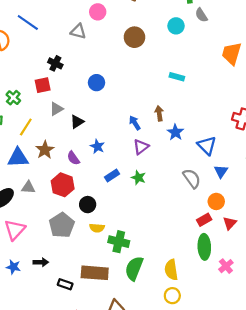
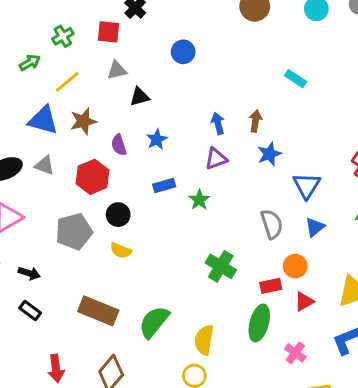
green cross: (119, 242) -> (221, 266), moved
pink cross: (226, 266) -> (295, 353), moved, turned -32
black rectangle: (65, 284) -> (30, 311), moved

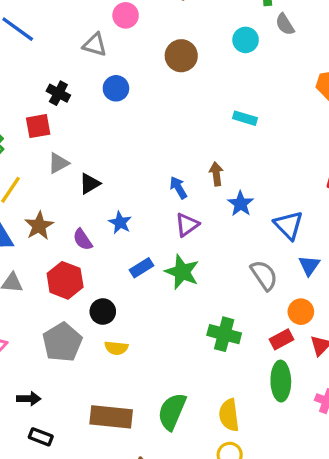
blue circle: (183, 52) -> (116, 88), moved
green star: (199, 200) -> (182, 272), size x1.5

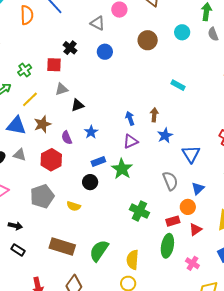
cyan circle: (246, 40) -> (182, 32), moved
blue triangle: (309, 265) -> (198, 188), moved
black circle: (103, 312) -> (90, 182), moved

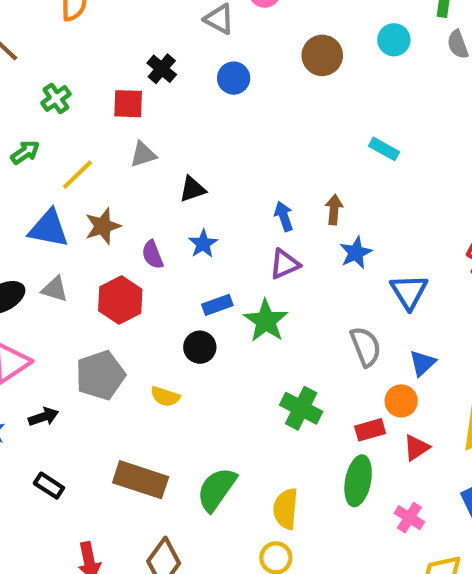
green cross: (25, 70) -> (56, 98), moved
black triangle: (78, 105) -> (192, 189), moved
black arrow: (15, 226) -> (44, 417), moved, turned -32

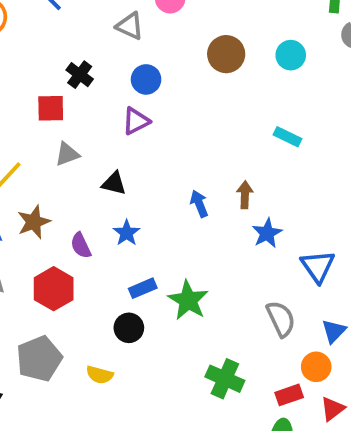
cyan circle: (394, 40) -> (291, 55), moved
black triangle: (192, 189) -> (114, 183), turned 36
purple triangle: (285, 264) -> (136, 121), moved

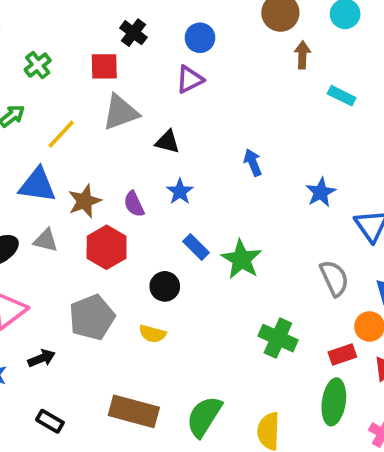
gray triangle: (67, 154) -> (121, 112), size x1.5
brown arrow: (245, 195) -> (302, 55), moved
brown star: (34, 222) -> (85, 201), moved
blue rectangle: (143, 288) -> (196, 247), turned 68
black circle: (129, 328) -> (165, 286), moved

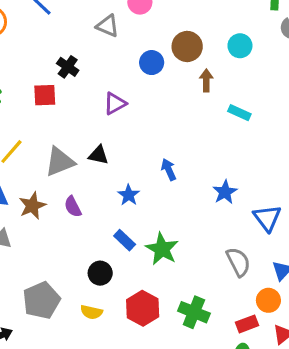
blue circle: (200, 38) -> (152, 63), moved
gray triangle: (121, 112) -> (60, 162), moved
blue star: (180, 192) -> (129, 195), moved
red hexagon: (107, 247) -> (143, 308), moved

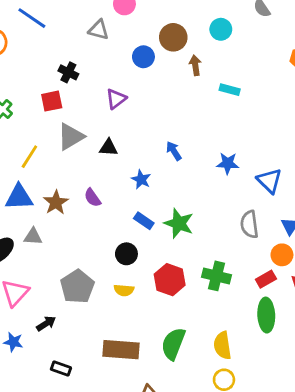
gray triangle: (60, 162) -> (71, 137), moved
blue star: (225, 192) -> (228, 163), turned -30
gray semicircle: (238, 262) -> (249, 224), turned -152

